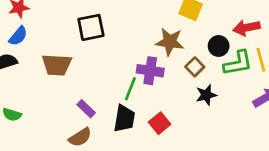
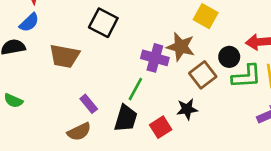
black square: (91, 27) -> (103, 23), turned 32
brown square: (195, 67) -> (203, 75), size x1.4
purple cross: (150, 71) -> (155, 58), moved
black star: (206, 95) -> (187, 109), moved

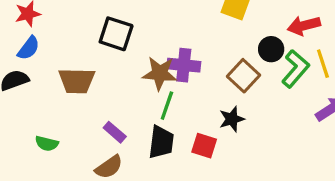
brown star: (181, 47) -> (160, 73), moved
green L-shape: (247, 76) -> (295, 69), turned -36
green semicircle: (13, 101) -> (47, 144), moved
red square: (161, 127) -> (204, 146), turned -30

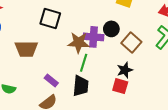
black circle: (271, 49) -> (111, 29), moved
red square: (204, 146) -> (120, 86), moved

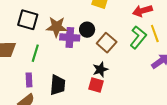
brown star: (79, 43) -> (57, 27), moved
green line: (84, 63) -> (35, 53), moved
purple rectangle: (51, 81) -> (29, 80), turned 48

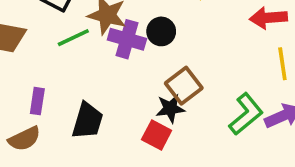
green L-shape: (138, 37) -> (246, 114), moved
brown square: (107, 43) -> (184, 86), moved
green line: (35, 53) -> (73, 38), moved, turned 36

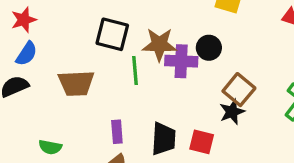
green line: (73, 38) -> (135, 71), turned -56
red square: (157, 135) -> (202, 142), moved

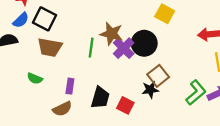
black square: (112, 34) -> (44, 19), moved
black circle: (209, 48) -> (144, 43), size x1.5
purple cross: (181, 61) -> (124, 48), turned 30
green semicircle: (50, 147) -> (35, 78), moved

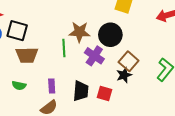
purple cross: (124, 48) -> (94, 56), moved

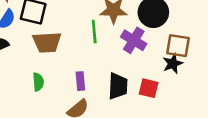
brown square: (129, 61) -> (178, 46), turned -30
green semicircle: (19, 85) -> (38, 82), turned -104

